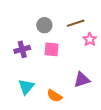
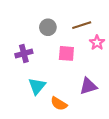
pink square: (51, 49) -> (66, 53), moved
cyan triangle: (26, 87) -> (37, 86), moved

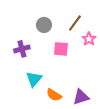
brown line: (82, 25) -> (75, 23), turned -36
purple triangle: (88, 86) -> (81, 97), moved

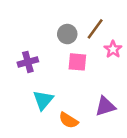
gray circle: (44, 25) -> (67, 34), moved
purple triangle: (81, 97) -> (105, 106), moved

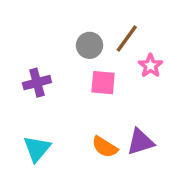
cyan triangle: (43, 100) -> (37, 149), moved
orange semicircle: (69, 120) -> (105, 147), moved

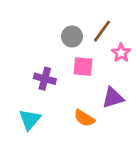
purple cross: (37, 83) -> (45, 79), moved, turned 30
purple triangle: (140, 142) -> (113, 98), moved

